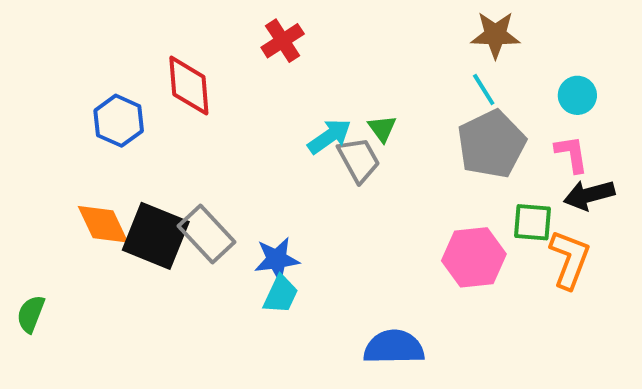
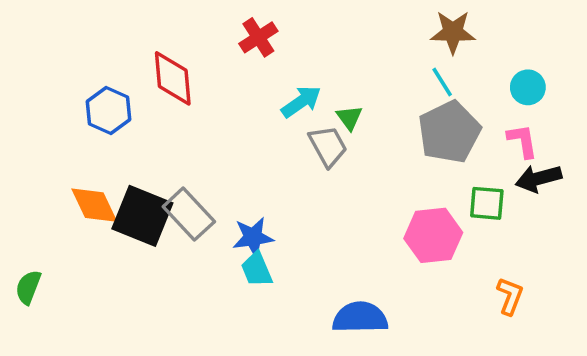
cyan arrow: (329, 136) -> (301, 102), moved
orange L-shape: (570, 259) -> (510, 296), moved, size x0.7
cyan trapezoid: (281, 294) -> (257, 269), turned 132

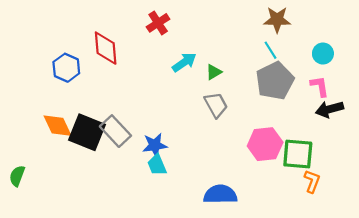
green triangle: (349, 118) -> (214, 72), turned 35
gray trapezoid: (328, 146) -> (216, 105), moved
green square: (487, 203) -> (298, 154), moved, size x1.4

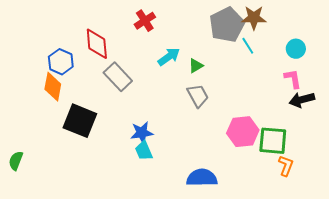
gray pentagon: (275, 81) -> (227, 25), moved
orange diamond: (58, 126) -> (53, 87), moved, turned 36
gray rectangle: (115, 131) -> (118, 77), moved

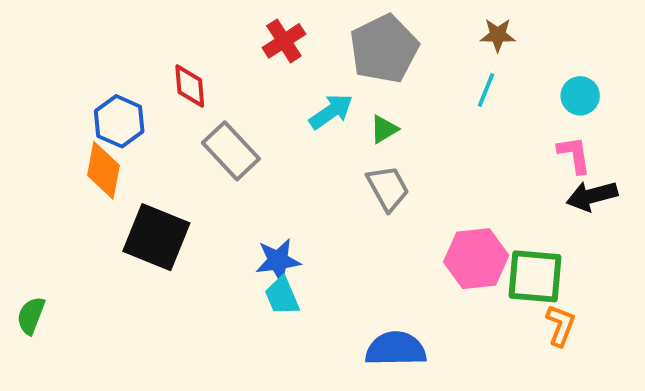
brown star: (254, 18) -> (498, 35), size x0.7
gray pentagon: (227, 25) -> (384, 49), moved
red diamond: (97, 44) -> (190, 86), size x0.7
cyan line: (248, 46) -> (486, 90), turned 54

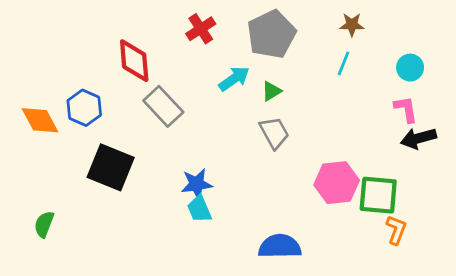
red diamond: (190, 86) -> (134, 61), size x1.4
blue hexagon: (119, 121) -> (84, 108), moved
orange diamond: (103, 170) -> (40, 120), moved, turned -39
green semicircle: (31, 316) -> (44, 224), moved

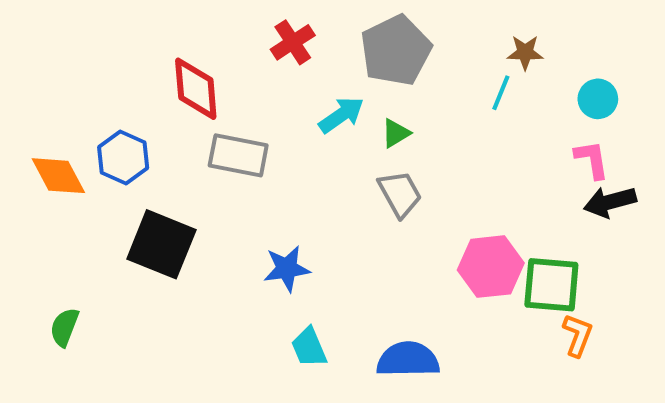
brown star: (352, 25) -> (525, 52), moved
gray rectangle: (163, 106) -> (238, 155), turned -36
cyan trapezoid: (199, 209) -> (309, 347), moved

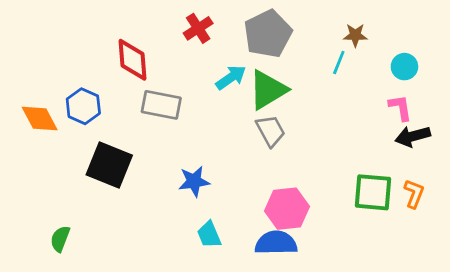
green triangle: (396, 133) -> (268, 90), size x2.0
pink hexagon: (491, 267) -> (287, 209), moved
green semicircle: (64, 327) -> (60, 239), moved
orange L-shape: (578, 335) -> (414, 194), moved

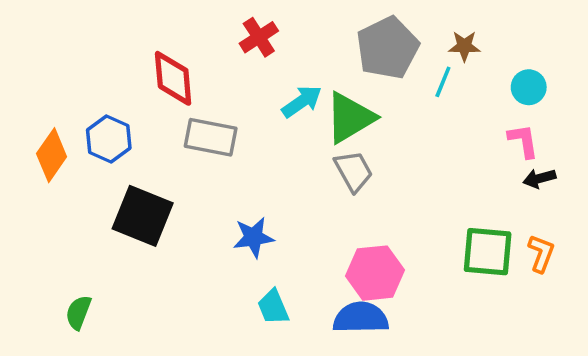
gray pentagon: (268, 34) -> (388, 48), moved
orange diamond: (40, 119) -> (52, 155), turned 63
black arrow: (413, 136) -> (539, 178), size x0.7

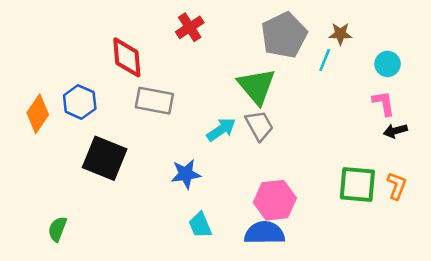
cyan arrow: (302, 102) -> (221, 129), moved
green triangle: (350, 118) -> (257, 86), turned -39

